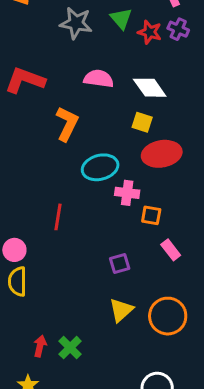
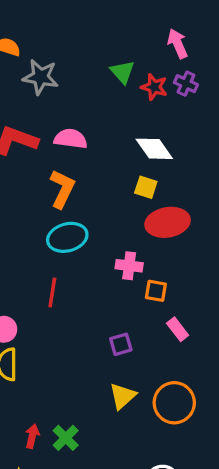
gray star: (76, 23) -> (41, 77), moved
pink semicircle: (99, 79) -> (71, 139), moved
cyan ellipse: (100, 167) -> (67, 237), moved

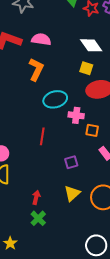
cyan ellipse: (67, 237) -> (55, 99), moved
red line: (52, 292) -> (42, 136), moved
red arrow: (32, 436) -> (36, 197), moved

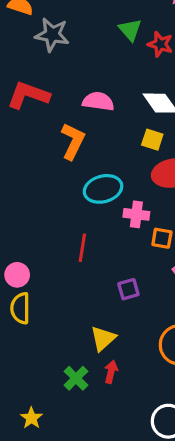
pink semicircle: (41, 39) -> (98, 101), moved
yellow triangle: (72, 193) -> (103, 338), moved
red arrow: (36, 197) -> (111, 372), moved

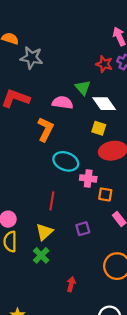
green triangle: (130, 30) -> (83, 88), moved
cyan ellipse: (103, 189) -> (66, 161), turned 35
yellow triangle: (103, 338) -> (44, 232), moved
green cross: (76, 378) -> (41, 255), moved

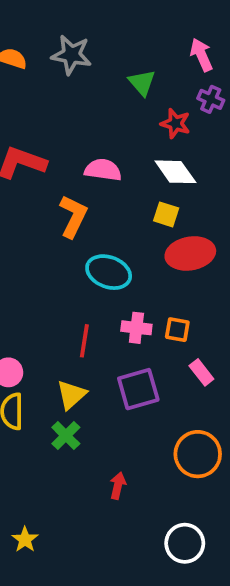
gray star: (32, 58) -> (71, 55), moved
red star: (104, 64) -> (175, 123), moved
green triangle: (83, 88) -> (142, 83), moved
pink cross: (88, 178) -> (136, 328), moved
purple square: (83, 229) -> (138, 389), size x1.6

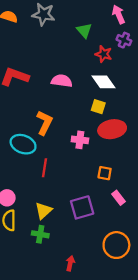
orange L-shape: (73, 216) -> (45, 123), moved
cyan ellipse: (109, 272) -> (23, 144), moved
pink cross: (136, 328) -> (80, 140), moved
red line: (84, 341) -> (45, 168), moved
green cross: (66, 436) -> (40, 234), turned -35

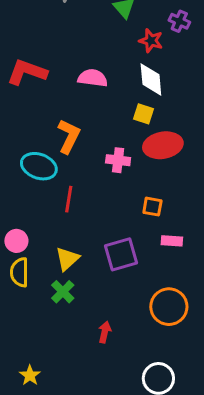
white diamond: (104, 82) -> (151, 79), turned 30
pink rectangle: (119, 198) -> (172, 241), turned -48
green cross: (40, 234) -> (63, 292), turned 35

